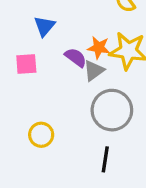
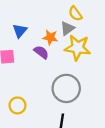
orange star: (99, 48) -> (50, 37), moved
gray triangle: (94, 71) -> (67, 28), moved

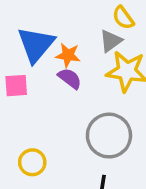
blue triangle: (20, 31) -> (36, 44), size x1.6
orange star: (50, 37) -> (68, 55), moved

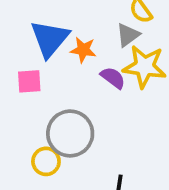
purple semicircle: (70, 78) -> (113, 78), moved
gray circle: (109, 136) -> (70, 133), moved

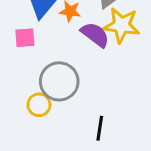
purple semicircle: (113, 78) -> (95, 35), size x1.4

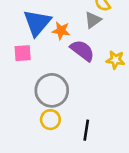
yellow star: (122, 25) -> (115, 60), moved, size x0.6
yellow circle: (39, 105) -> (50, 120), moved

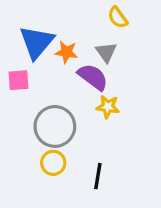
gray triangle: (93, 20) -> (106, 52), moved, turned -30
yellow star: (115, 60) -> (108, 107), moved

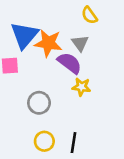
orange star: (66, 52) -> (48, 43), size x1.5
gray circle: (55, 126) -> (39, 103), size x0.7
yellow circle: (53, 163) -> (44, 141), moved

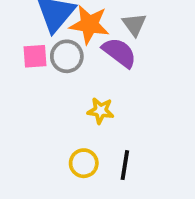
yellow star: (81, 87) -> (101, 111), moved
gray circle: (39, 103) -> (67, 56), moved

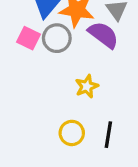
pink square: (35, 56) -> (29, 38), turned 30
yellow star: (101, 111) -> (87, 86), turned -30

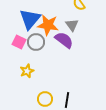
yellow star: (87, 86) -> (27, 71), moved

